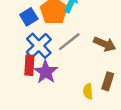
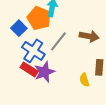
red rectangle: (29, 65) -> (29, 69), turned -48
purple star: (46, 72) -> (44, 72), turned 30

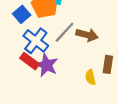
brown arrow: (89, 36) -> (87, 35), moved
purple star: (44, 72) -> (47, 65), turned -30

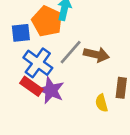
blue square: (22, 14) -> (21, 33), turned 36

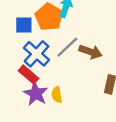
purple star: (51, 90) -> (36, 94), moved
yellow semicircle: (102, 103) -> (57, 95), moved

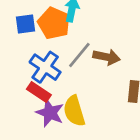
blue square: (24, 25) -> (26, 24), moved
yellow semicircle: (57, 95) -> (74, 111), size x1.6

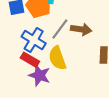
yellow semicircle: (74, 111) -> (57, 58), moved

